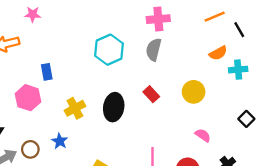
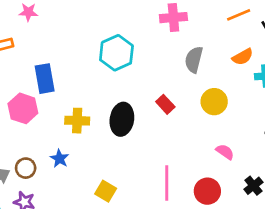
gray semicircle: (154, 50) -> (194, 60), moved
blue rectangle: (47, 72) -> (45, 79), size x1.5
yellow cross: (75, 108) -> (77, 121), turned 30

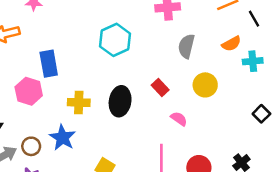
pink semicircle: (225, 152) -> (179, 119), moved
blue star: (60, 159) -> (62, 138), size x1.5

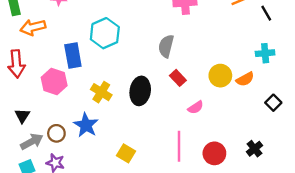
cyan hexagon: (115, 40) -> (105, 33), moved
orange semicircle: (231, 44) -> (245, 79), moved
gray semicircle: (186, 46) -> (166, 46), moved
yellow cross: (79, 102) -> (101, 92), turned 30
pink semicircle: (179, 119) -> (196, 107), turned 112

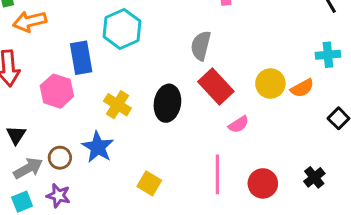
red rectangle: (178, 78) -> (216, 87), size x1.6

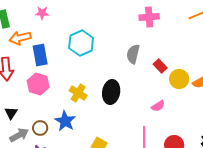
blue rectangle: (81, 58) -> (40, 55), moved
red rectangle: (216, 87) -> (160, 66), moved, size x0.6

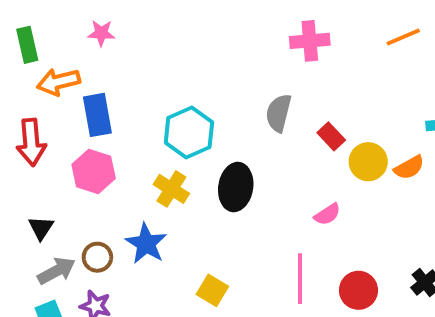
cyan hexagon: (81, 43) -> (189, 132), moved

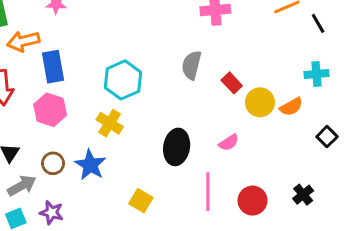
black ellipse: (236, 187) -> (177, 147), moved
brown circle: (97, 257) -> (53, 163), moved

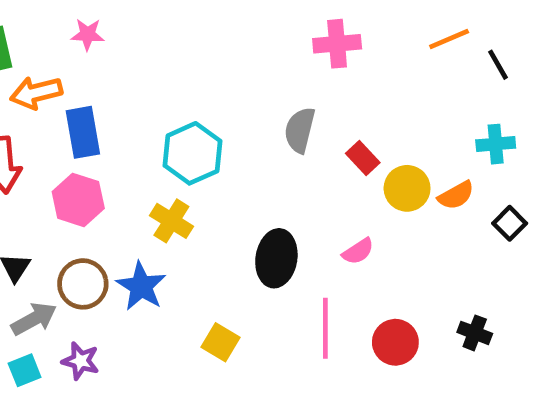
black square: (327, 137) -> (510, 223), moved
brown circle: (53, 163) -> (83, 284), size x1.4
black cross: (303, 195) -> (475, 333), turned -30

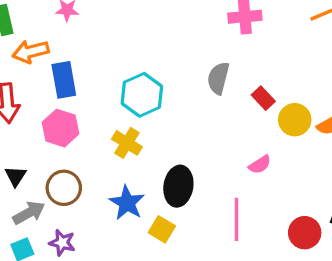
black ellipse: (276, 258) -> (178, 186), moved
blue star: (141, 286) -> (127, 203), moved
red circle: (395, 342) -> (305, 233), moved

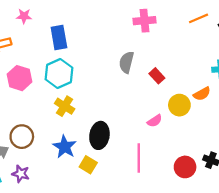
blue rectangle: (64, 80) -> (59, 38), moved
cyan hexagon: (142, 95) -> (59, 74), moved
yellow circle: (295, 120) -> (179, 105), moved
pink hexagon: (60, 128) -> (20, 78), moved

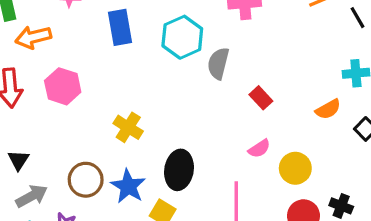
cyan hexagon: (59, 74) -> (182, 37), moved
red rectangle: (157, 76) -> (261, 98), moved
yellow circle: (179, 105) -> (295, 168), moved
brown circle: (22, 137) -> (86, 180), moved

